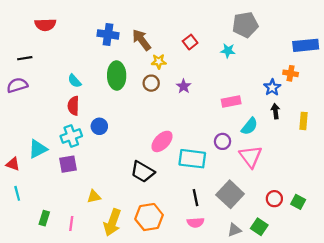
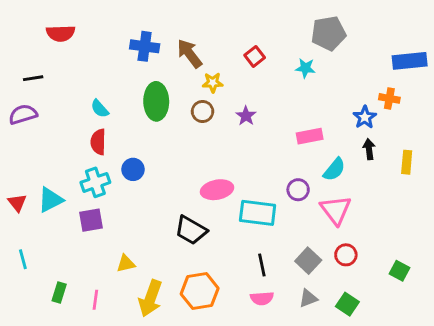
pink ellipse: (162, 141) -> (217, 190), turned 35
red triangle: (13, 164) -> (17, 203), moved, turned 32
gray square: (230, 194) -> (308, 261), size x0.7
red circle: (274, 199) -> (346, 255), moved
gray triangle: (234, 230) -> (308, 298), moved

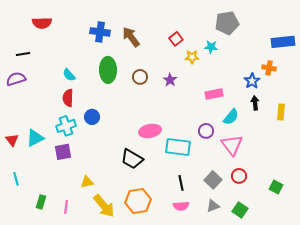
yellow star: (213, 83) -> (192, 57), moved
yellow arrow: (150, 298) -> (104, 206), turned -60

